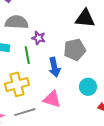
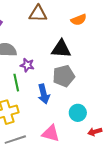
black triangle: (85, 18) -> (61, 49), moved
pink triangle: (52, 99) -> (51, 133), moved

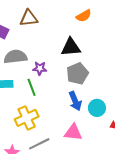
brown triangle: (38, 14) -> (29, 18), moved
blue arrow: (44, 94) -> (75, 101), moved

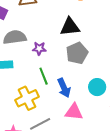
green line: (32, 87) -> (44, 76), moved
blue arrow: (75, 101) -> (64, 88), moved

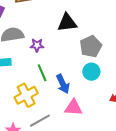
gray pentagon: (77, 53) -> (91, 46), moved
cyan circle: (97, 87) -> (91, 72), moved

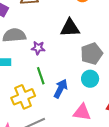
blue arrow: (63, 84) -> (61, 89), turned -132
pink triangle: (73, 108) -> (82, 112), moved

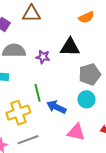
purple star: (38, 48) -> (43, 57), moved
blue arrow: (61, 89) -> (56, 107), turned -96

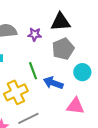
gray pentagon: (90, 74) -> (63, 49), moved

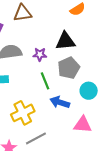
green line: (33, 71) -> (45, 81), moved

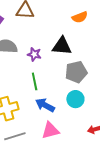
gray pentagon: (69, 68) -> (76, 72), moved
pink triangle: (83, 125) -> (50, 131), moved, turned -30

